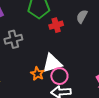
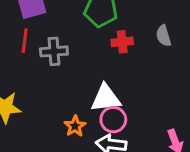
gray semicircle: (82, 16) -> (164, 36), turned -56
orange star: (37, 74) -> (75, 126), moved

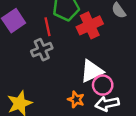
red line: (25, 41) -> (47, 27), moved
red cross: (122, 42) -> (90, 25), size x1.5

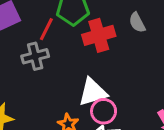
red line: (47, 27) -> (46, 29), turned 30

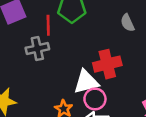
red line: (46, 29) -> (48, 25), turned -30
red cross: (99, 35) -> (107, 64), moved

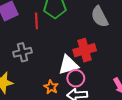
gray semicircle: (128, 23) -> (100, 17), size x1.5
gray cross: (37, 49) -> (22, 52), moved

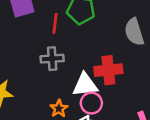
gray cross: (22, 52) -> (52, 59), moved

